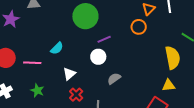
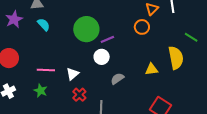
green circle: (85, 16) -> (86, 29), moved
cyan semicircle: (57, 48) -> (44, 25), moved, turned -88
pink line: (32, 63) -> (46, 70), moved
yellow triangle: (169, 85) -> (152, 69), moved

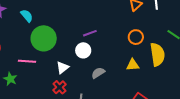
orange circle: (142, 27) -> (136, 37), moved
green circle: (86, 29) -> (44, 38), moved
white triangle: (73, 74) -> (62, 68), moved
green star: (41, 91) -> (10, 79), moved

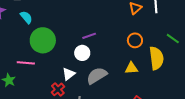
white triangle: (62, 68) -> (69, 74), moved
gray semicircle: (98, 73) -> (97, 76), size x1.5

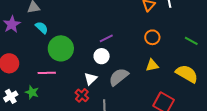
green line: (173, 39) -> (191, 41), moved
yellow semicircle: (156, 58) -> (187, 74), moved, turned -45

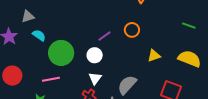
orange circle: (152, 37) -> (132, 30), moved
white circle: (102, 56) -> (95, 55), moved
gray semicircle: (119, 77) -> (127, 85), moved

